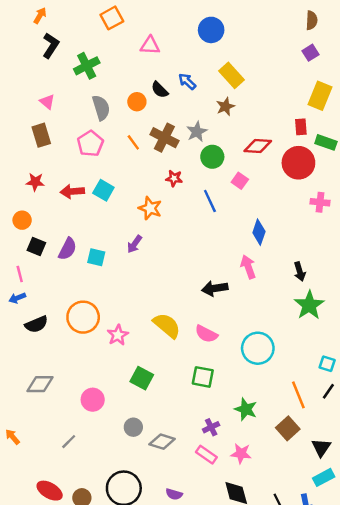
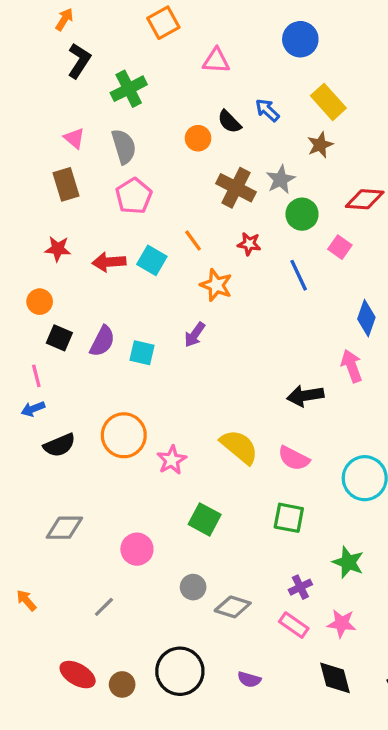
gray semicircle: (101, 108) -> (124, 146), moved
orange line: (133, 142) -> (193, 241), moved

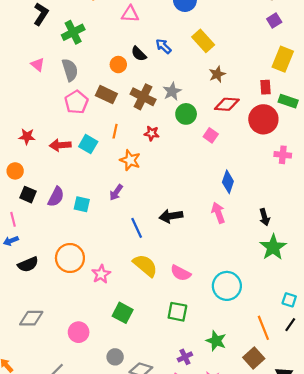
brown star: (320, 145) -> (217, 74), moved
brown rectangle: (66, 184) -> (106, 95), moved, turned -48
orange line: (193, 241) -> (115, 131), turned 48
blue line: (299, 275) -> (137, 228), moved
black arrow: (305, 396) -> (171, 216), moved

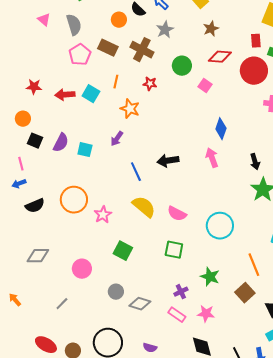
gray star: (172, 91) -> (165, 30), moved

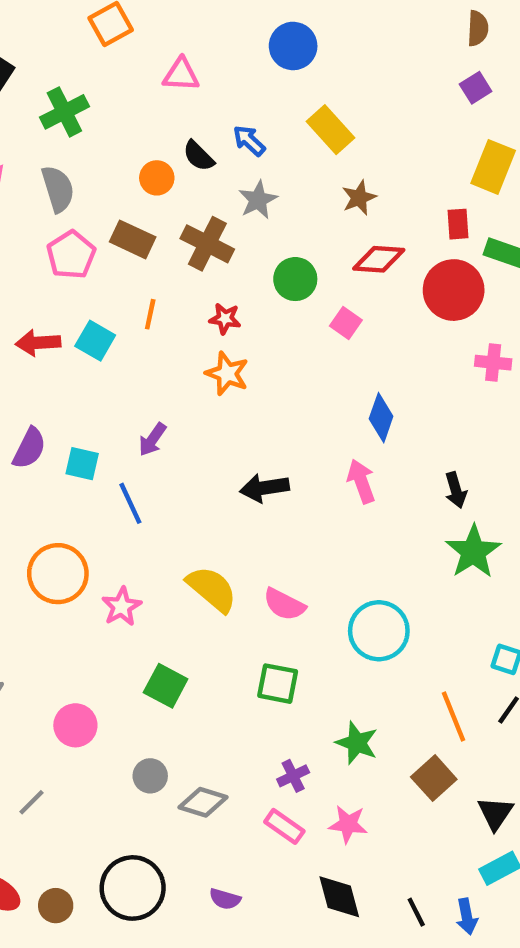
orange star: (130, 109) -> (227, 374), moved
blue line: (136, 172) -> (130, 503), moved

